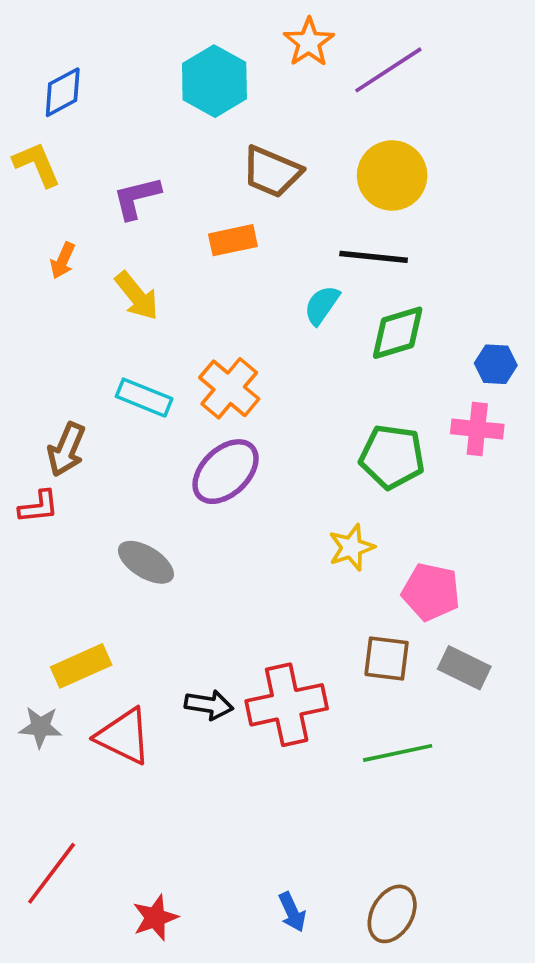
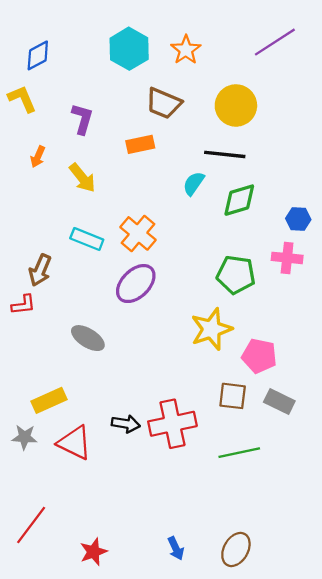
orange star: (309, 42) -> (186, 50), moved
purple line: (388, 70) -> (275, 42), moved
purple L-shape: (137, 198) -> (82, 119), turned 120
yellow star: (351, 547) -> (211, 329), size x1.5

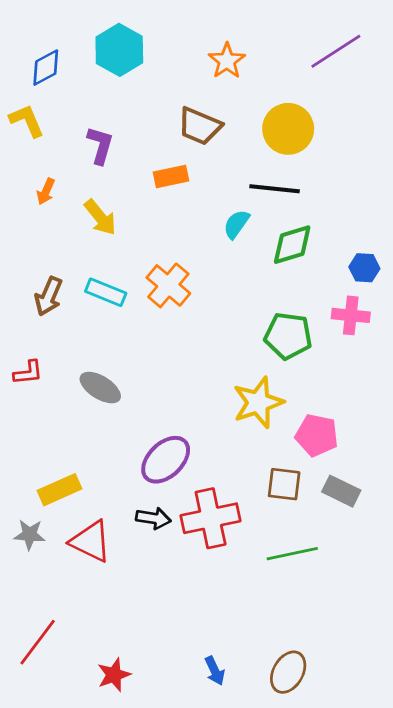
cyan hexagon: (129, 49) -> (119, 50), moved
brown arrow: (40, 270) -> (49, 296), moved
purple ellipse: (136, 284) -> (166, 460), moved
gray ellipse: (88, 338) -> (100, 388), moved

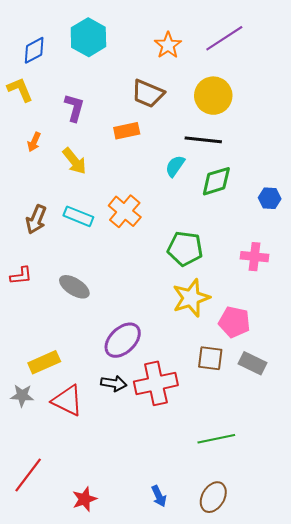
purple line: (336, 51) -> (224, 38), moved
pink cross: (351, 315) -> (255, 257), moved
green pentagon: (288, 336) -> (185, 249), moved
green line: (292, 554) -> (216, 439), moved

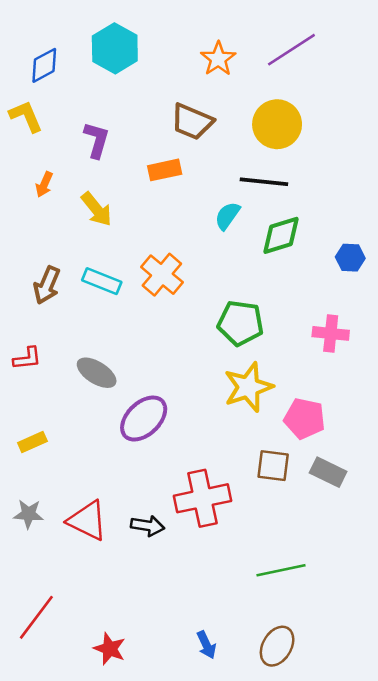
purple ellipse: (123, 340) -> (144, 419), moved
yellow rectangle: (44, 362) -> (32, 442), moved, size x0.7
black arrow: (114, 383) -> (148, 526), moved
red star: (84, 499) -> (110, 649), turned -30

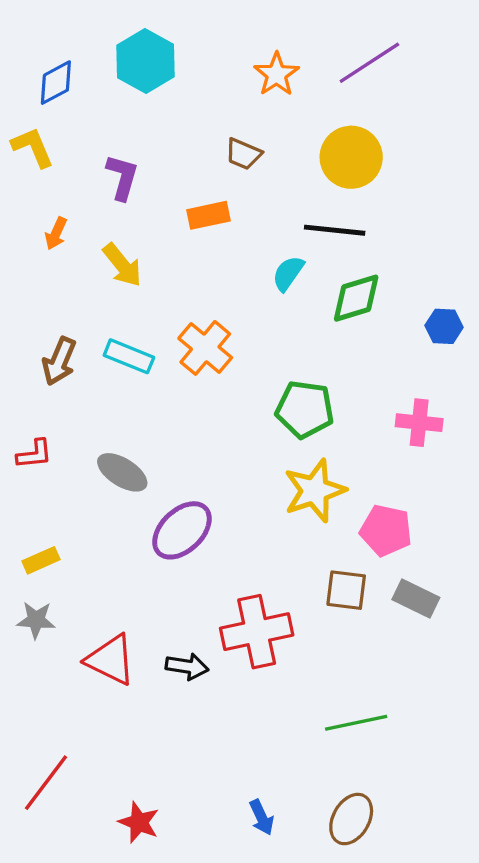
brown trapezoid: (192, 122) -> (243, 154), size x0.7
gray star: (29, 514) -> (36, 620), moved

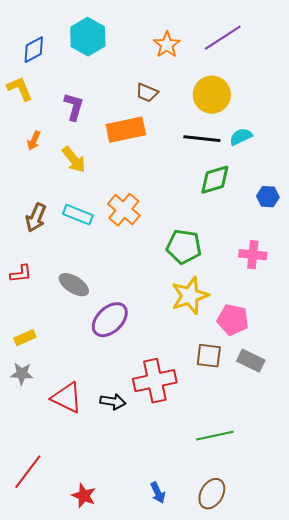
orange rectangle: (209, 215) -> (126, 130), size x1.5
cyan semicircle: (288, 273) -> (241, 137), moved, turned 30

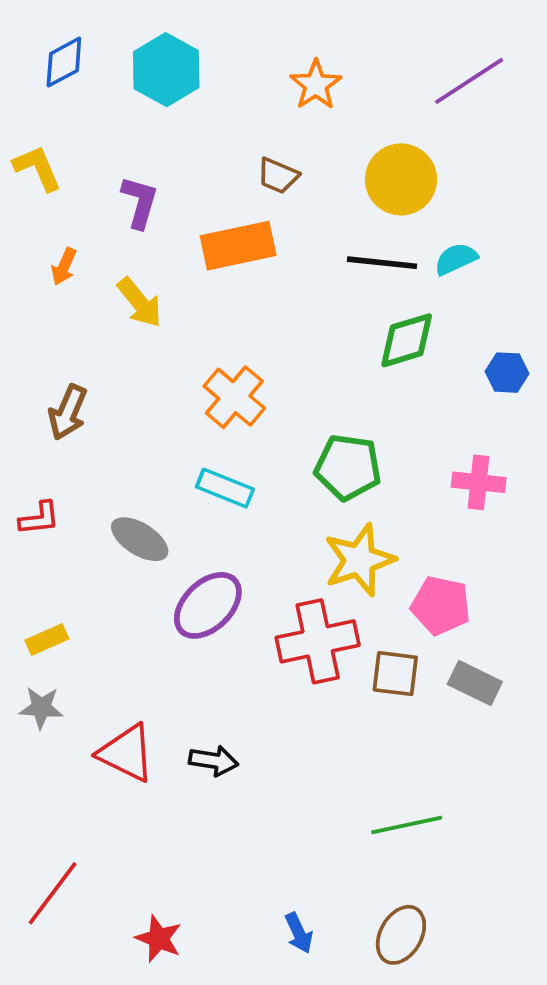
purple line: (223, 38) -> (469, 81), moved
blue diamond: (34, 50) -> (64, 62), moved
cyan rectangle: (78, 215) -> (225, 488), moved
red cross: (155, 381) -> (318, 641), moved

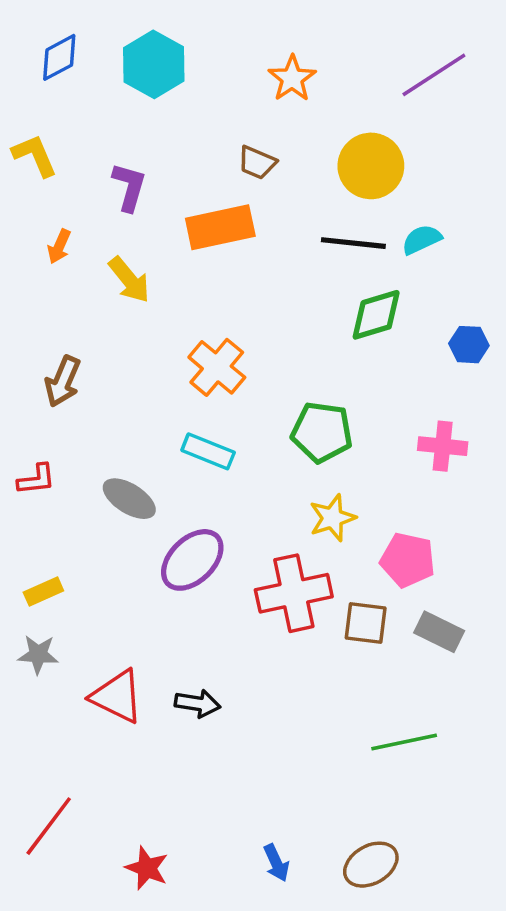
yellow star: (359, 560) -> (332, 518), size x0.7
green line: (407, 825) -> (404, 742), moved
brown ellipse: (401, 935) -> (371, 865), turned 30

